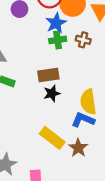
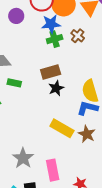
blue star: (56, 23) -> (51, 24), turned 30
brown cross: (83, 40) -> (78, 36), turned 32

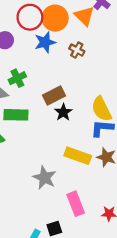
green cross: (55, 39) -> (17, 78), moved
green rectangle: (14, 83) -> (16, 115), size x1.5
gray star: (23, 158) -> (45, 178), moved

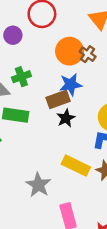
orange circle: (55, 18) -> (70, 51), moved
blue star: (45, 42) -> (71, 85), moved

